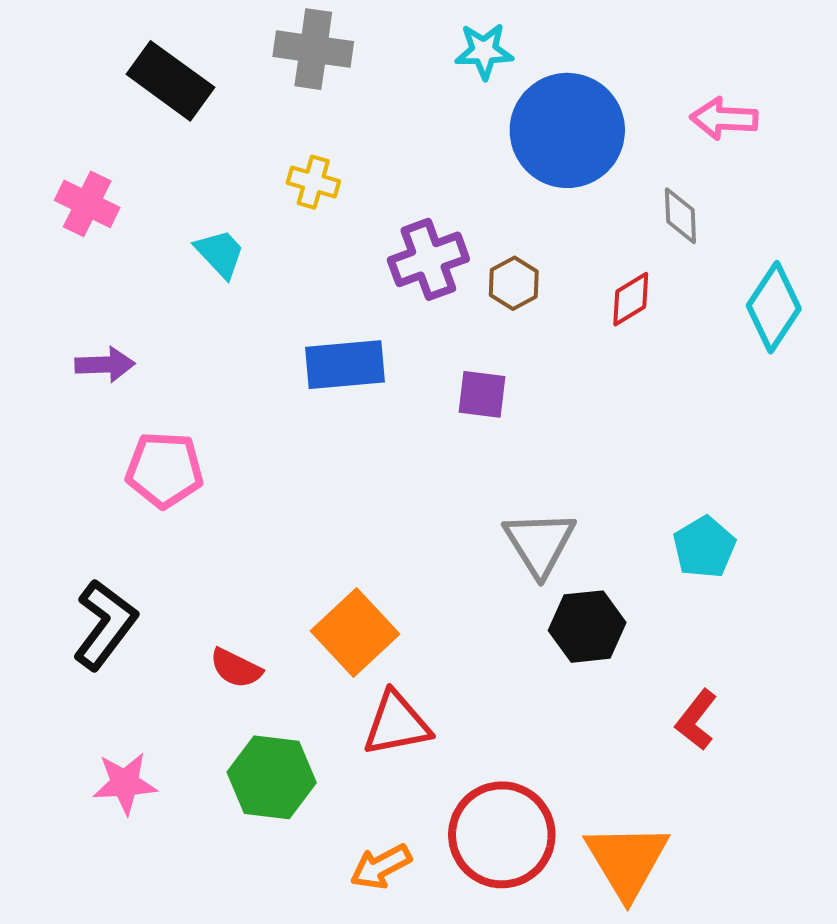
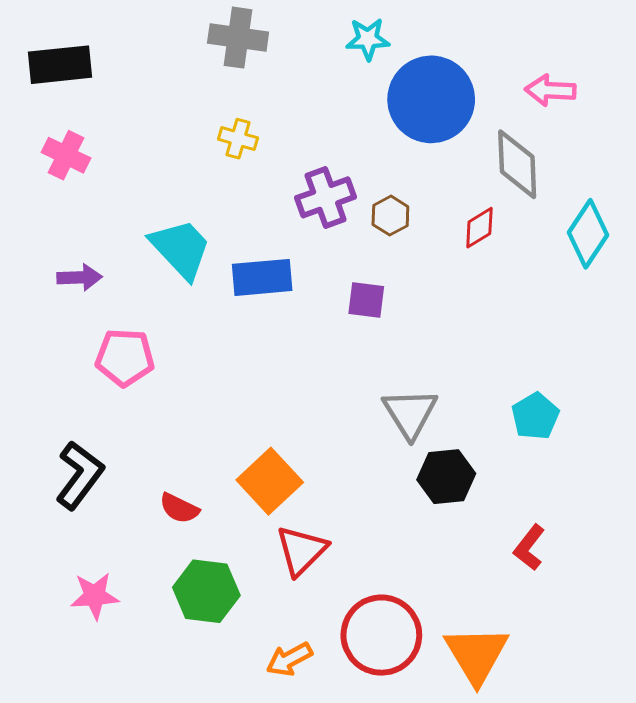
black rectangle: (170, 81) -> (60, 65), moved, turned -42
gray diamond: (680, 216) -> (517, 164), size x1.6
cyan trapezoid: (220, 253) -> (181, 249), moved, size x1.6
red triangle: (397, 724) -> (301, 551), turned -34

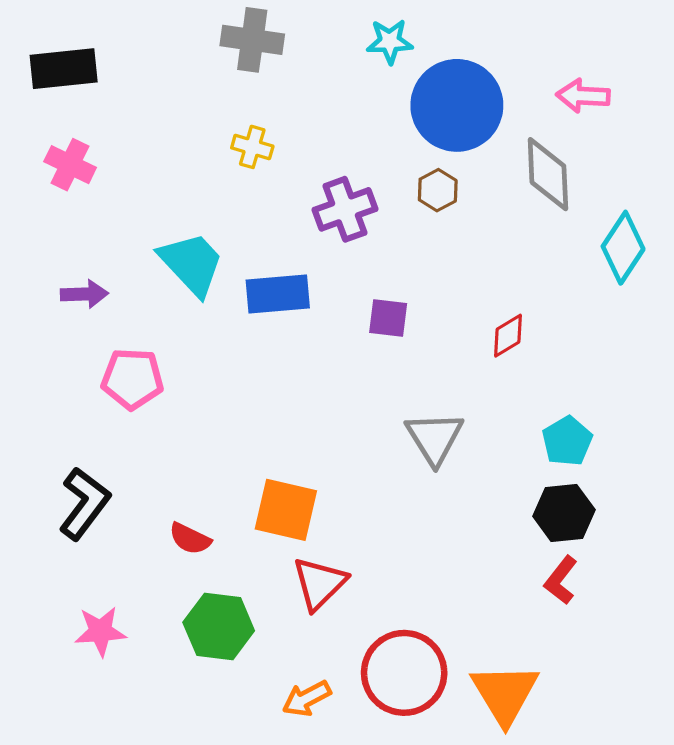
brown hexagon: (390, 216) -> (438, 190), moved
red diamond: (479, 228) -> (508, 336), moved
black hexagon: (446, 477) -> (564, 513), moved
orange square: (270, 481) -> (286, 510), turned -34

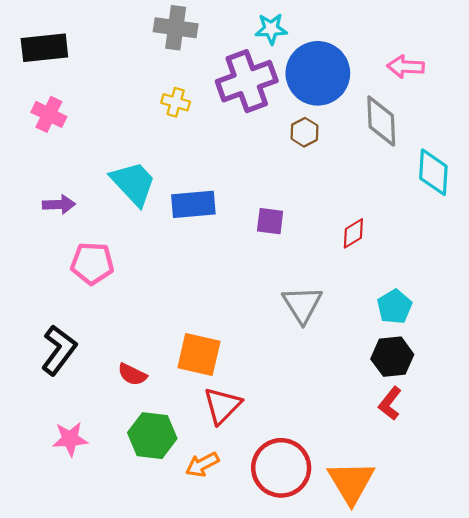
purple cross: (345, 209) -> (247, 81), moved, size x1.4
cyan diamond: (623, 248) -> (433, 172), turned -30
orange arrow: (307, 698) -> (202, 464), moved

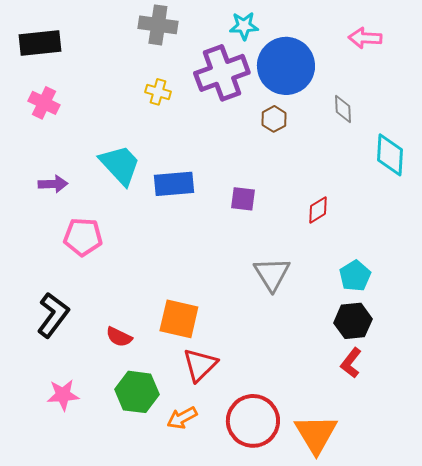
pink arrow: (406, 67) -> (365, 38), moved
gray diamond: (381, 121) -> (343, 109), size x0.6

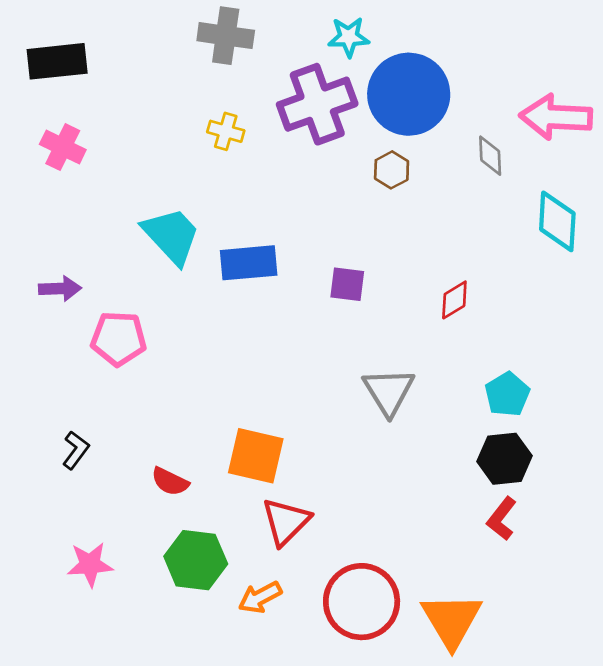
pink arrow: (365, 38) -> (556, 117), moved, size x1.5
purple arrow: (53, 184) -> (60, 289), moved
black L-shape: (53, 315) -> (76, 450), size x0.6

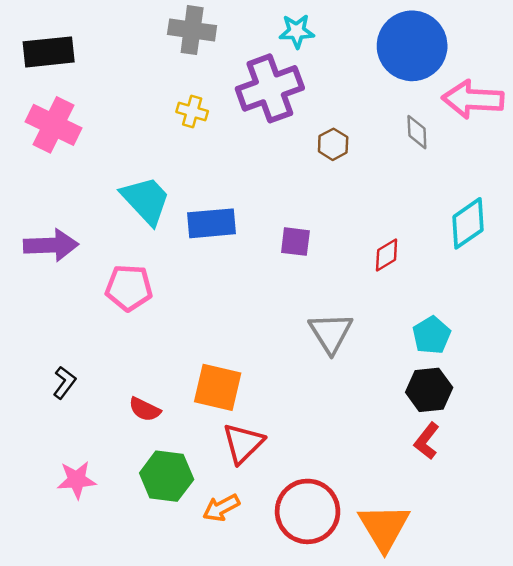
blue circle: (409, 94) -> (412, 46), moved
pink cross: (63, 147) -> (53, 125), size x1.4
cyan diamond: (557, 221) -> (468, 223), moved, turned 52
purple arrow: (60, 289) -> (51, 245), size x1.5
pink pentagon: (119, 339) -> (129, 288), moved

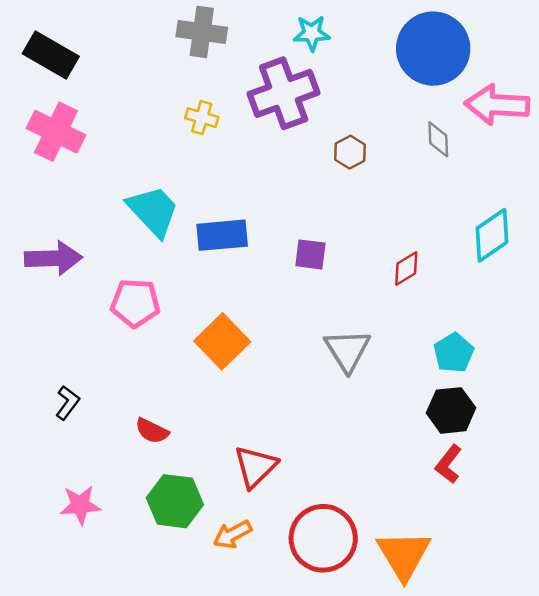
black rectangle: (49, 52) -> (51, 55), turned 36
orange square: (218, 387) -> (222, 341), moved, turned 33

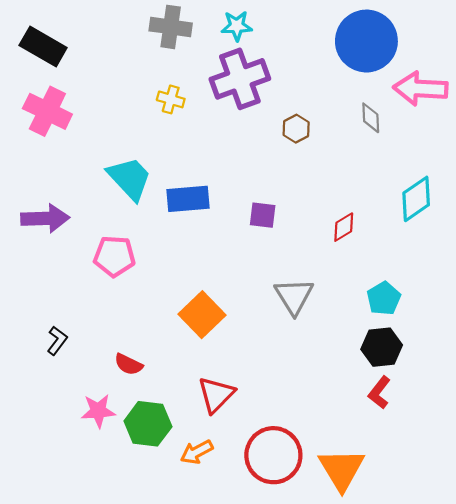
cyan star: (312, 33) -> (237, 26), moved
orange square: (222, 341) -> (202, 315), moved
pink star: (80, 505) -> (98, 411), moved

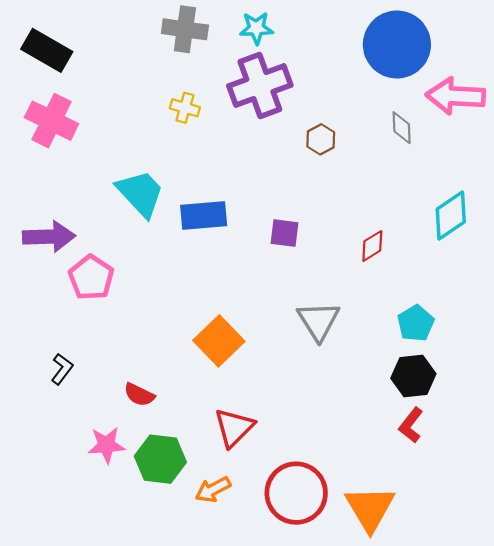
pink pentagon: (114, 256) -> (91, 278), moved, turned 30

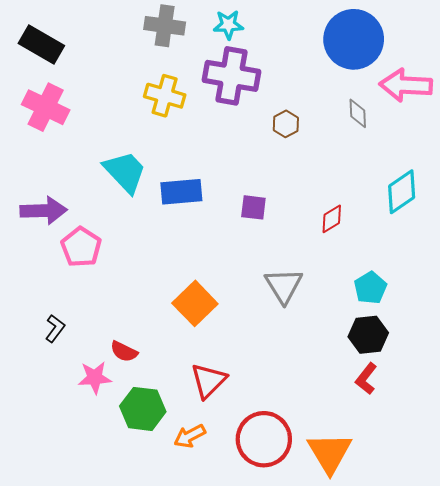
purple cross: (260, 86) -> (231, 76), turned 30
yellow cross: (185, 108) -> (165, 96), size x1.5
pink star: (106, 445) -> (95, 378), moved

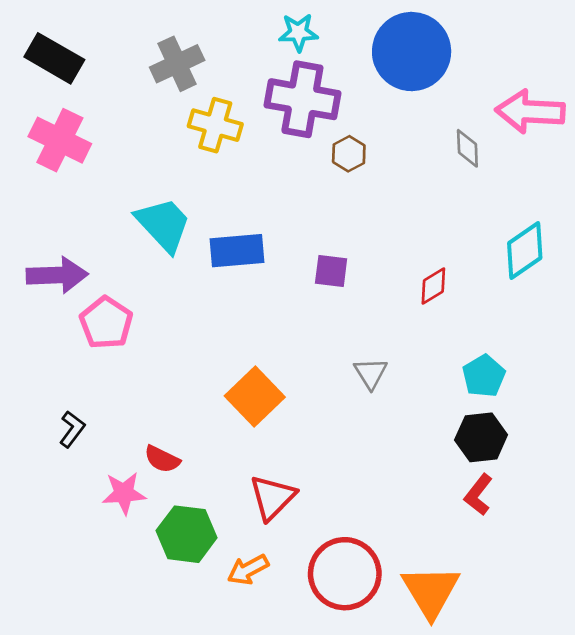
gray cross: (165, 26) -> (177, 64), moved, turned -33
blue circle: (354, 39) -> (412, 52), moved
brown hexagon: (286, 124) -> (349, 154), moved
gray triangle: (284, 286) -> (371, 373), size x0.7

